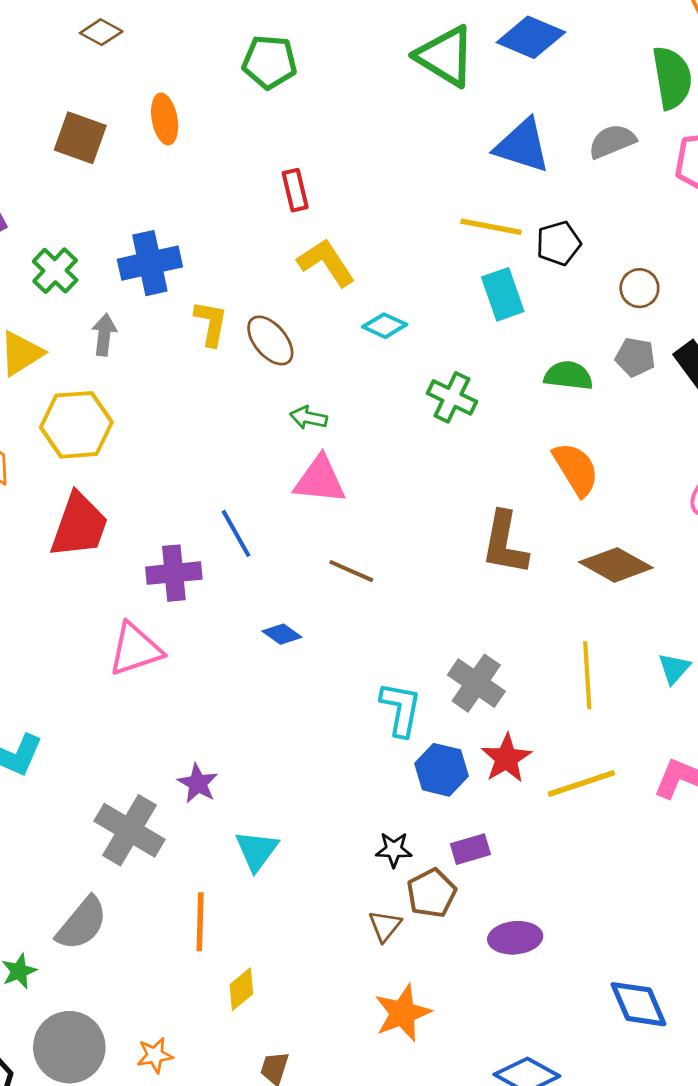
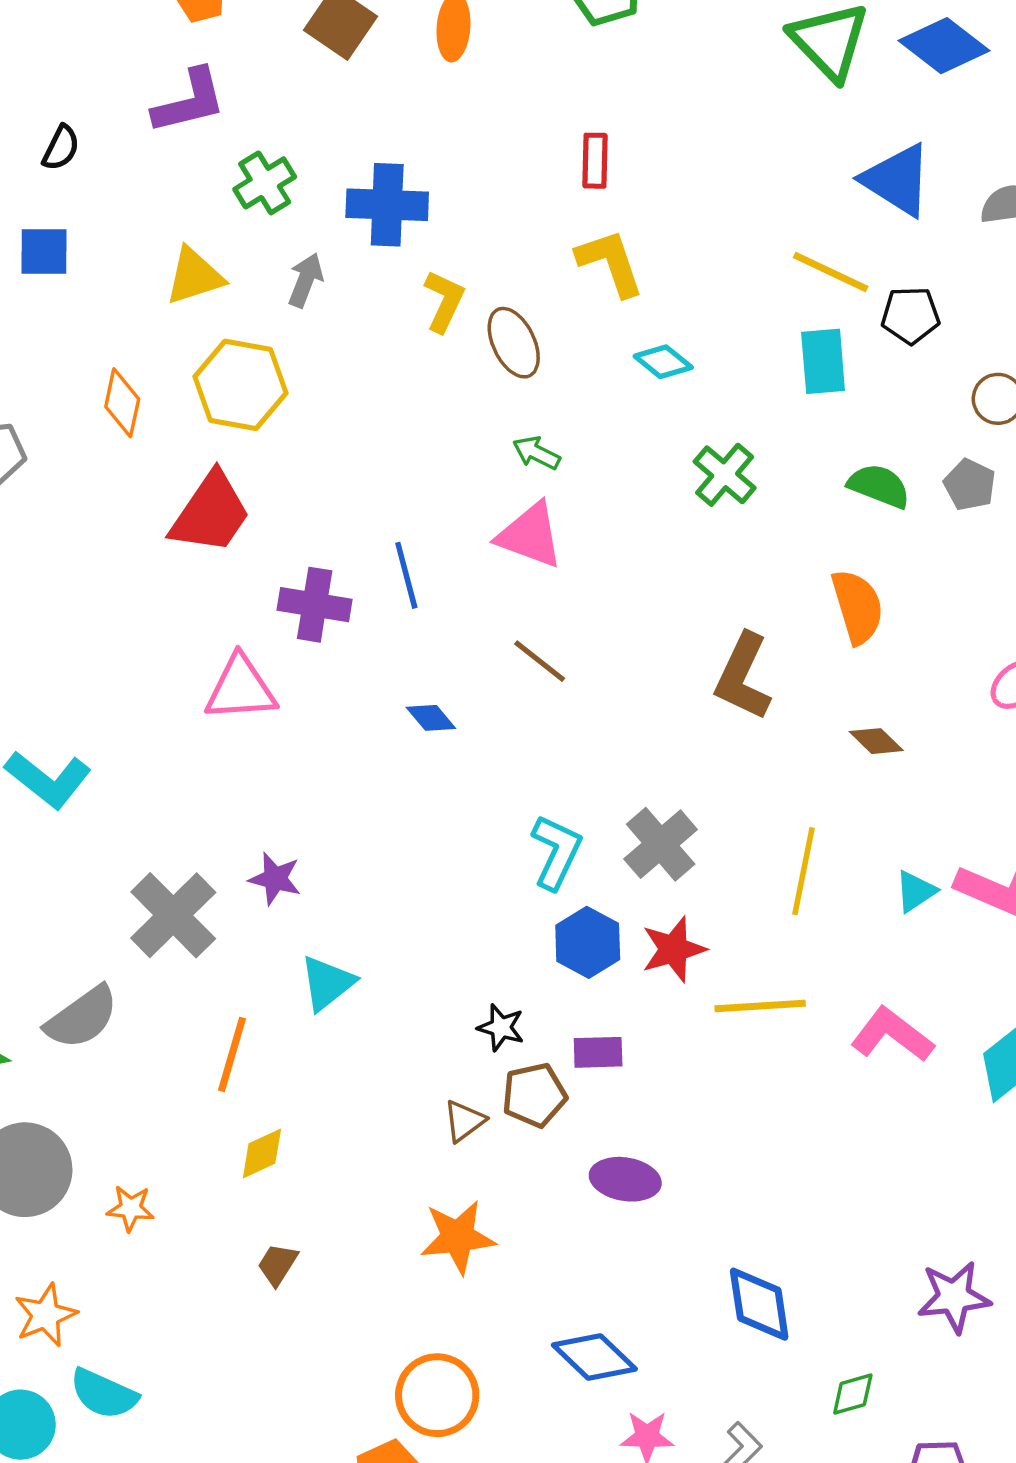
brown diamond: (616, 565) -> (876, 741), size x0.6
purple star: (198, 783) -> (275, 879), turned -30

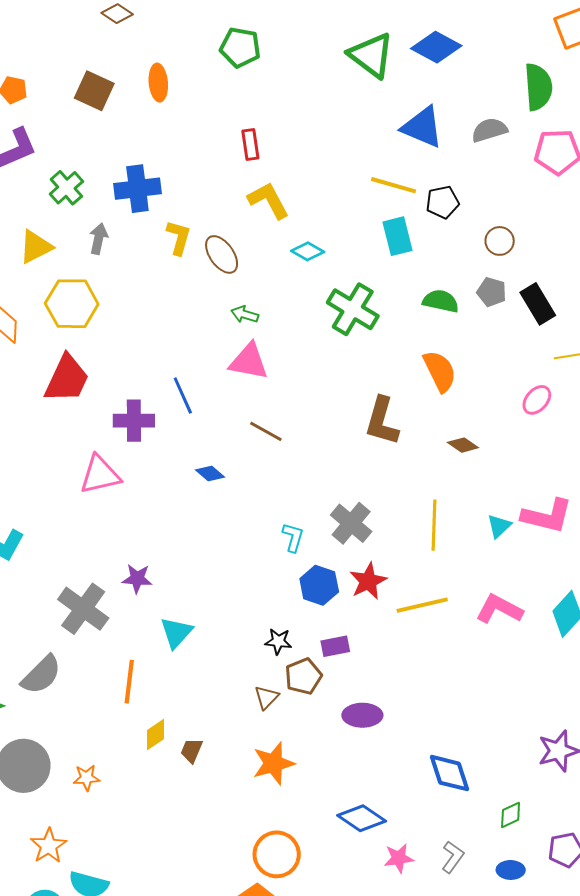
green cross: (725, 475) -> (353, 309), size x1.4
cyan L-shape: (556, 852) -> (293, 537), size x0.7
brown trapezoid: (278, 1264) -> (191, 751), moved

